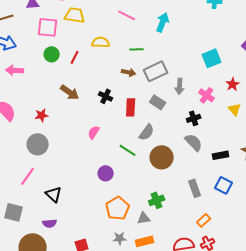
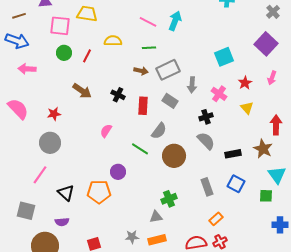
pink line: (127, 15) -> (148, 22), moved
orange pentagon: (118, 208) -> (99, 192), moved, turned 30

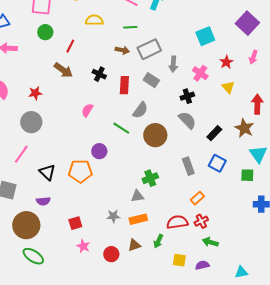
red line: (87, 56) -> (70, 46), moved
black rectangle: (233, 154) -> (214, 133), turned -35

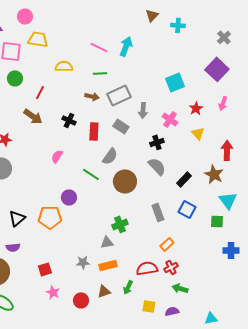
black triangle: (47, 172) -> (17, 218), turned 36

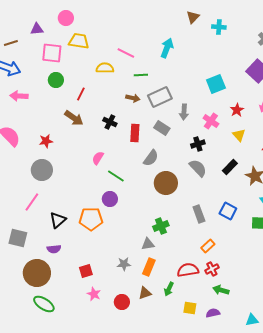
pink line: (99, 47) -> (126, 53), moved
green line: (91, 174) -> (116, 176), moved
black rectangle: (184, 179) -> (230, 167), moved
orange rectangle: (108, 265) -> (149, 267), turned -54

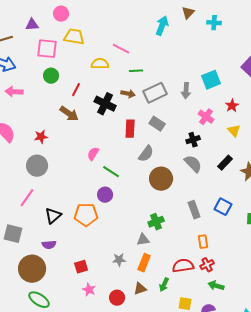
cyan arrow: (167, 48) -> (162, 26), moved
gray arrow: (184, 112) -> (186, 91), moved
black cross: (110, 122) -> (105, 104), moved, size x1.5
orange rectangle: (208, 246) -> (203, 242), turned -56

